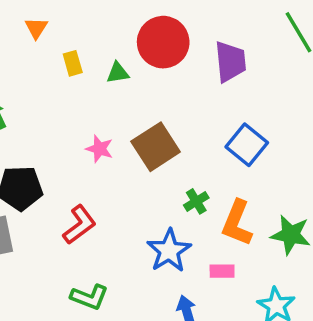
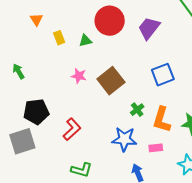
purple trapezoid: (230, 62) -> (149, 28), turned -130
blue square: (247, 145) -> (163, 75), turned 35
pink star: (99, 149) -> (79, 76), moved
blue star: (169, 251) -> (124, 139), turned -30

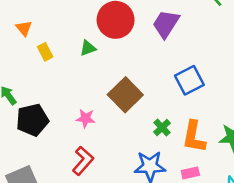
yellow rectangle: (59, 38) -> (45, 52), moved
pink star: (79, 76) -> (86, 118), moved
black pentagon: (36, 112) -> (32, 120), moved

